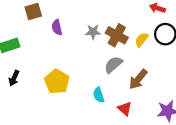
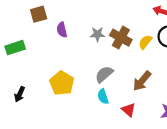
gray semicircle: (113, 65) -> (104, 74), moved
black arrow: (14, 78) -> (20, 94), moved

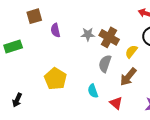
yellow semicircle: (145, 42) -> (131, 52), moved
gray semicircle: (104, 74) -> (105, 64), moved, turned -30
black arrow: (20, 94) -> (17, 100), moved

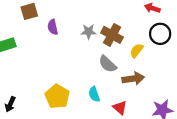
gray semicircle: (105, 64) -> (108, 64), turned -66
brown arrow: (128, 77) -> (133, 79), turned -138
yellow pentagon: (55, 79) -> (57, 96), moved

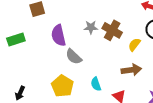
purple semicircle: (53, 27) -> (58, 35), moved, size x1.5
gray semicircle: (108, 64) -> (74, 57), moved

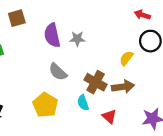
brown cross: (112, 30) -> (96, 82), moved
purple semicircle: (58, 35) -> (52, 35), moved

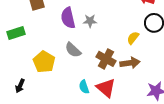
cyan semicircle: (83, 103) -> (84, 87), moved
yellow pentagon: (45, 105) -> (44, 62), moved
red triangle: (109, 116) -> (106, 88), moved, size x1.5

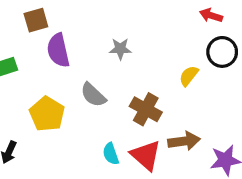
purple semicircle: (68, 18) -> (58, 50), moved
brown arrow: (130, 63) -> (184, 141), moved

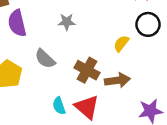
brown arrow: (184, 141) -> (117, 80), moved

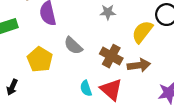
gray star: (67, 22) -> (108, 12), moved
yellow semicircle: (121, 43) -> (142, 32), size x1.5

